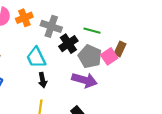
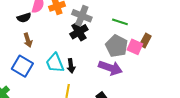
black cross: (68, 44) -> (79, 32), moved
pink square: (109, 56) -> (135, 47), turned -35
cyan trapezoid: (36, 58) -> (55, 63), moved

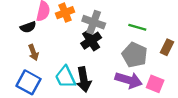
pink square: (135, 47) -> (155, 84), moved
black arrow: (71, 66) -> (84, 80), size x1.5

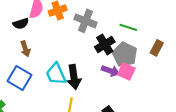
black cross: (91, 41) -> (105, 44), moved
purple arrow: (129, 80) -> (110, 71), moved, size x0.7
pink square: (155, 84) -> (126, 71), moved

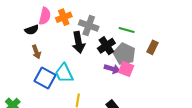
black arrow: (74, 77) -> (78, 42), moved
blue square: (19, 78) -> (45, 78), moved

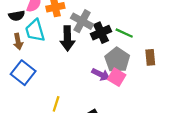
black cross: (106, 46) -> (101, 33), moved
brown rectangle: (152, 47) -> (150, 57), turned -40
cyan trapezoid: (64, 73) -> (35, 31), moved

